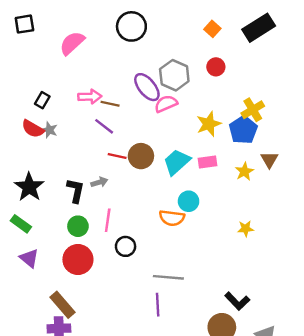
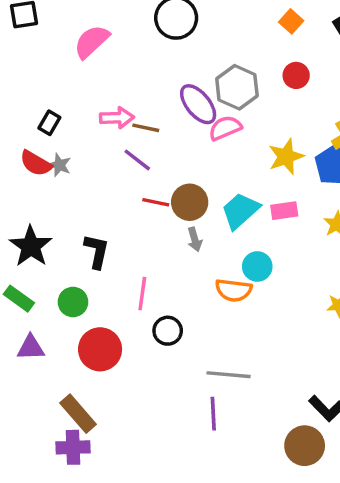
gray arrow: (99, 182) -> (195, 239), moved, turned 91
green circle: (78, 226) -> (73, 302), moved
purple triangle: (29, 258) -> (31, 348), turned -42

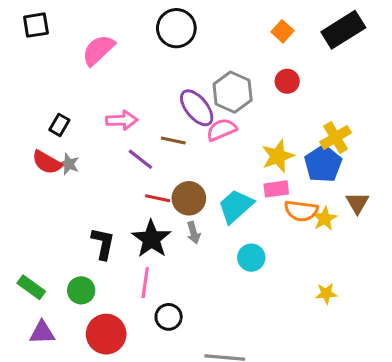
brown line: (146, 128) -> (173, 141), moved
pink rectangle: (284, 211) -> (276, 189), moved
black star: (31, 246) -> (151, 239), moved
orange semicircle: (234, 290) -> (301, 211), moved

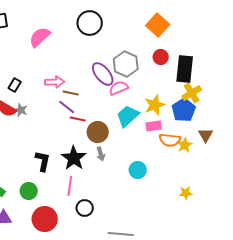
black rectangle: (343, 30) -> (185, 69), moved, turned -52
orange square: (282, 31) -> (158, 25), size x1.6
brown line: (173, 141) -> (71, 93), moved
red line: (158, 198) -> (78, 119), moved
cyan trapezoid: (236, 206) -> (128, 116), moved

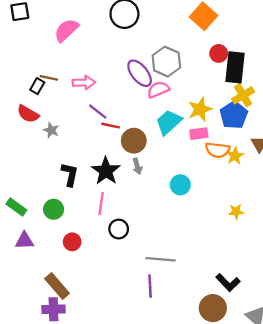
red circle: (161, 57) -> (219, 53), moved
brown line: (71, 93) -> (49, 78), moved
gray star: (21, 110) -> (51, 130), moved
red circle: (45, 219) -> (72, 242), size x0.6

